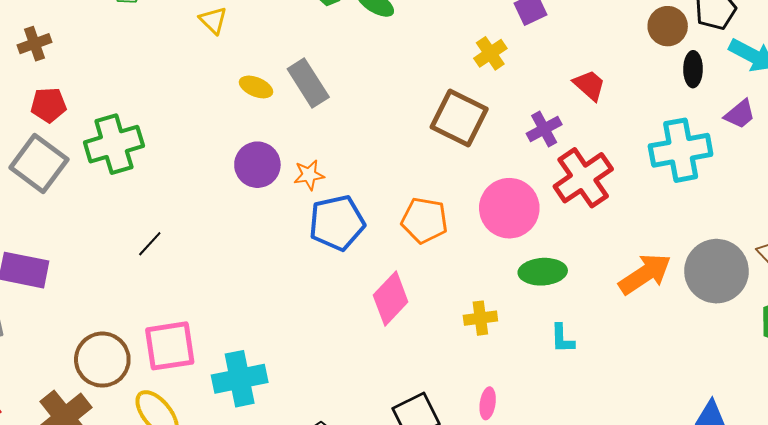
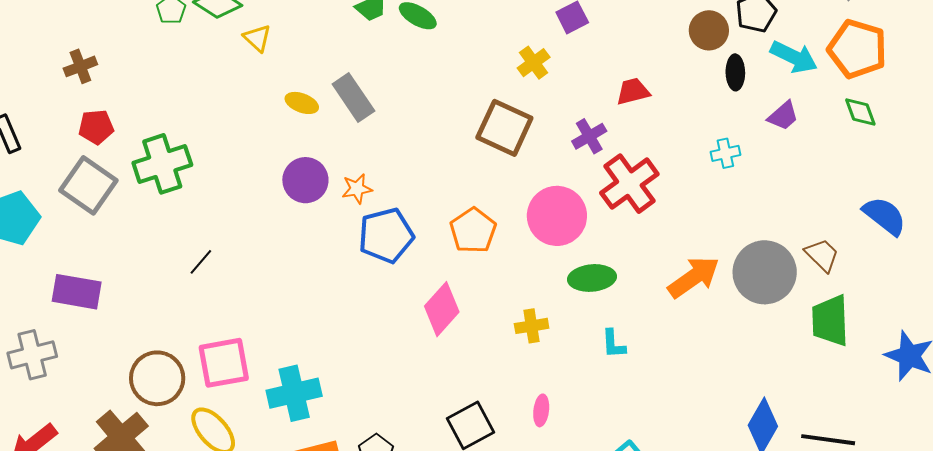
red trapezoid: (589, 85) -> (633, 91), turned -54
cyan cross: (681, 150) -> (725, 153), size x0.5
orange pentagon: (425, 220) -> (473, 231), turned 30

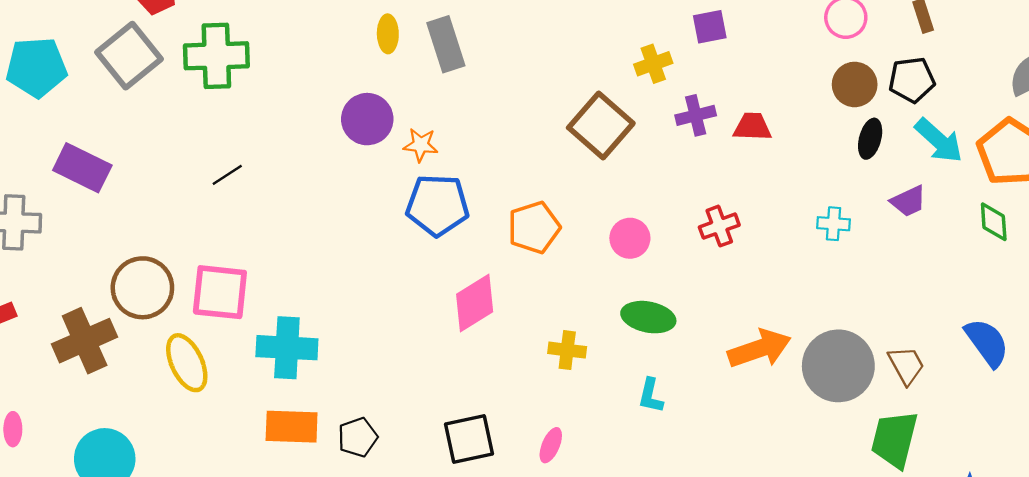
yellow ellipse: (302, 103) -> (388, 34), turned 52
purple cross: (589, 136) -> (696, 115), moved
red cross: (629, 184) -> (719, 226), size x0.6
pink circle: (557, 216) -> (630, 238), size x0.6

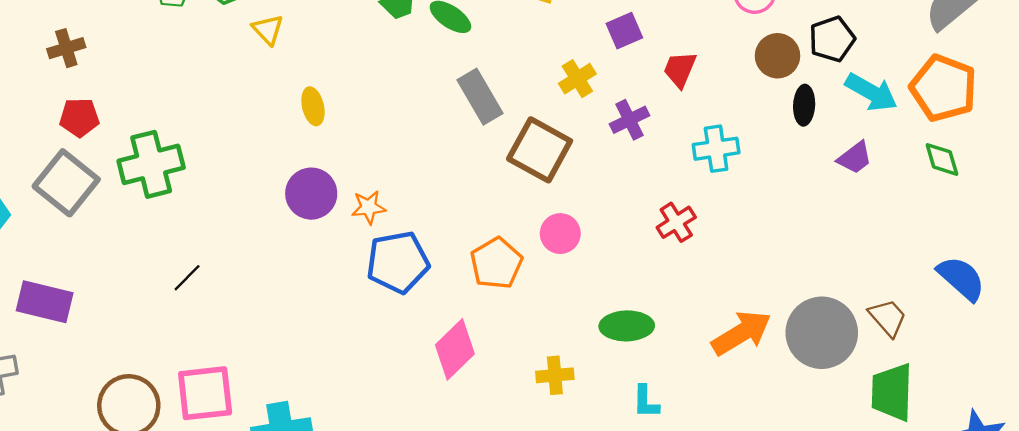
gray rectangle: (446, 44) -> (480, 97), moved
red trapezoid: (752, 127) -> (680, 69), moved, turned -57
cyan cross: (833, 224) -> (716, 149), moved, size x1.4
pink circle: (630, 238) -> (560, 234), moved

